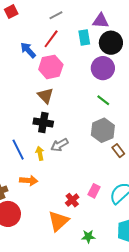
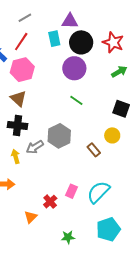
gray hexagon: (103, 130) -> (59, 136), moved
orange triangle: (58, 221) -> (31, 217), moved, size x0.6

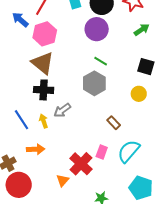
brown triangle: (18, 99) -> (43, 63), size x1.4
gray hexagon: (59, 136) -> (94, 83), moved
brown rectangle: (94, 150) -> (114, 123), moved
red cross: (50, 202) -> (81, 164), size x1.6
cyan pentagon: (108, 229) -> (141, 188), turned -30

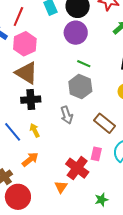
gray arrow: (62, 110) -> (67, 115), moved, turned -66
brown rectangle: (114, 123) -> (104, 123), size x1.5
orange arrow: (36, 149) -> (30, 159), turned -30

